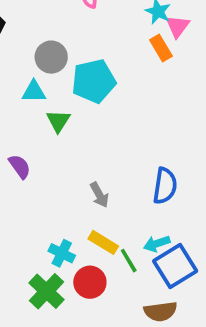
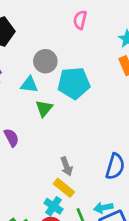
yellow rectangle: (103, 242) -> (64, 188), moved
cyan cross: (62, 253) -> (53, 206), moved

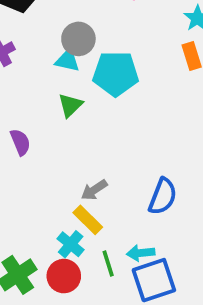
cyan triangle: (29, 85) -> (67, 60), moved
gray arrow: (66, 166) -> (94, 190), turned 72

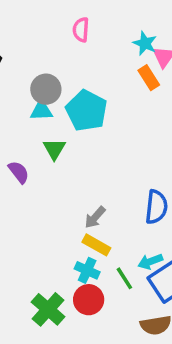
cyan pentagon: (116, 73) -> (86, 111), turned -30
purple semicircle: (20, 142) -> (19, 172), moved

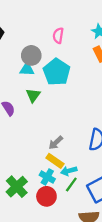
pink semicircle: (81, 30) -> (58, 36), moved
cyan arrow: (150, 262) -> (69, 171), moved
green line: (124, 278) -> (71, 184), turned 63
green cross: (48, 309) -> (17, 187), moved

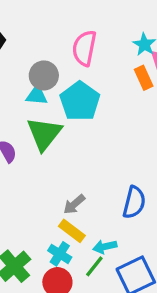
pink semicircle: (58, 36) -> (84, 48), size x1.5
green triangle: (33, 95) -> (44, 134), size x1.6
cyan arrow: (69, 171) -> (105, 247), moved

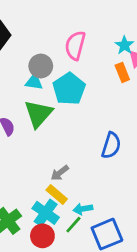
blue semicircle: (134, 202) -> (111, 145), moved
cyan cross: (60, 254) -> (46, 213), size x1.4

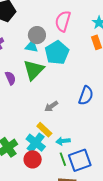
gray arrow: (60, 173) -> (51, 106), moved
green line: (73, 225) -> (63, 159), moved, turned -64

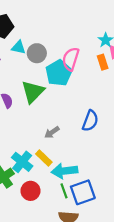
pink semicircle: (63, 21) -> (71, 59), moved
cyan triangle: (32, 46) -> (19, 47), moved
cyan arrow: (63, 141) -> (64, 171), size x1.6
cyan cross: (36, 143) -> (22, 162), moved

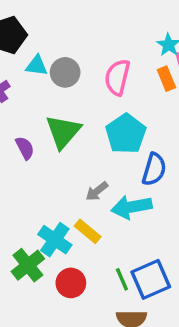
cyan pentagon: (59, 73) -> (126, 134), moved
cyan arrow: (64, 171) -> (131, 207), moved

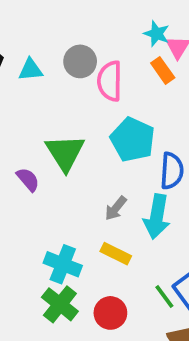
cyan triangle: (37, 66) -> (31, 70), moved
gray circle: (65, 72) -> (80, 61), moved
cyan arrow: (131, 207) -> (157, 217), turned -57
cyan cross: (55, 240) -> (63, 264), moved

